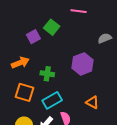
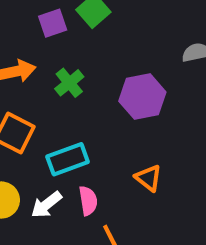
green cross: (47, 74) -> (69, 83), moved, turned 32

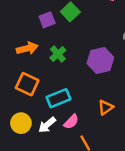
orange triangle: (148, 178) -> (106, 107), turned 49
pink semicircle: (88, 201) -> (71, 122), turned 56

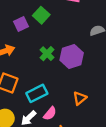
green cross: (58, 54) -> (47, 54), moved

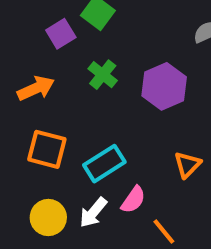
green cross: (47, 54) -> (103, 75), moved

